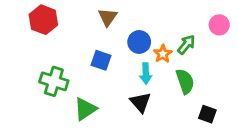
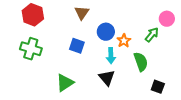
green arrow: (186, 45) -> (152, 35), moved
green cross: (54, 81) -> (31, 49), moved

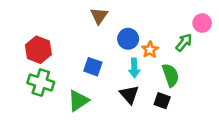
red hexagon: (33, 15) -> (38, 50), moved
blue square: (77, 46) -> (93, 67), moved
green cross: (31, 49) -> (41, 82), moved
black square: (158, 87) -> (162, 101), moved

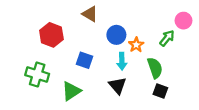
brown triangle: (99, 16) -> (90, 14), turned -35
red hexagon: (38, 50) -> (51, 35), moved
black square: (162, 101) -> (160, 91), moved

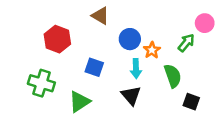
black square: (160, 91) -> (191, 102), moved

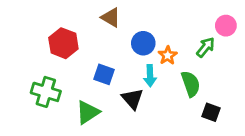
black triangle: (131, 95) -> (132, 99), moved

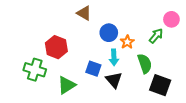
red hexagon: (63, 43) -> (56, 47), moved
blue square: (104, 74) -> (93, 69), moved
black triangle: (132, 99) -> (114, 80), moved
black square: (211, 112) -> (160, 85), size x1.5

